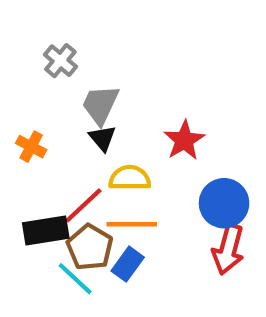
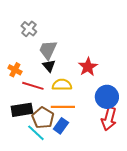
red line: (84, 205) -> (33, 86), moved, turned 60

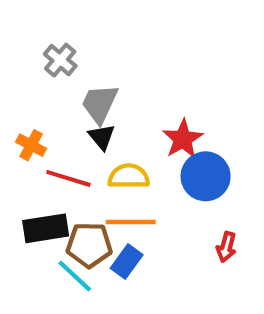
blue circle: (107, 97) -> (206, 176), moved
brown pentagon: (43, 118) -> (89, 245), turned -30
red arrow: (109, 119) -> (226, 247), size x0.6

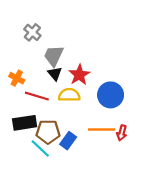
red star: (183, 139) -> (79, 75), moved
orange line: (131, 222) -> (102, 130), moved

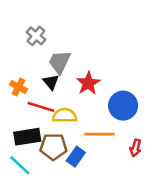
black triangle: (55, 74) -> (51, 82), moved
yellow semicircle: (69, 95) -> (65, 116), moved
orange line: (102, 130) -> (99, 134), moved
cyan line: (40, 149) -> (20, 165), moved

